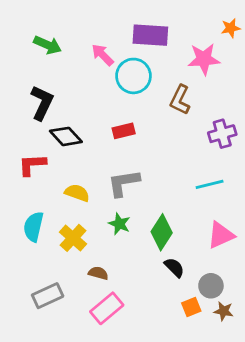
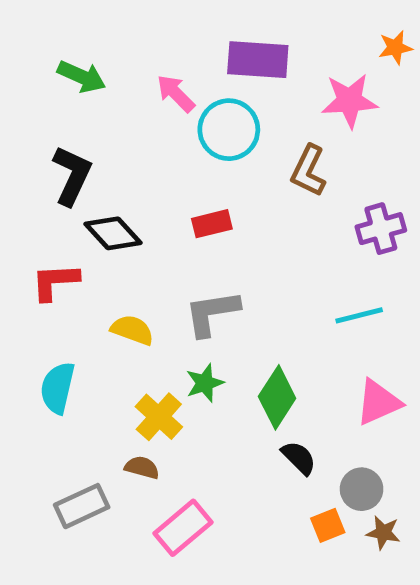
green star: (119, 224) -> (205, 383), turned 30
yellow cross: (73, 238) -> (159, 417), moved
brown semicircle: (98, 273) -> (142, 467), moved

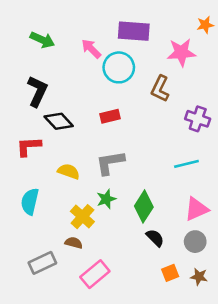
purple cross: (381, 229) -> (198, 119), turned 35
gray circle: (362, 489) -> (195, 242), moved

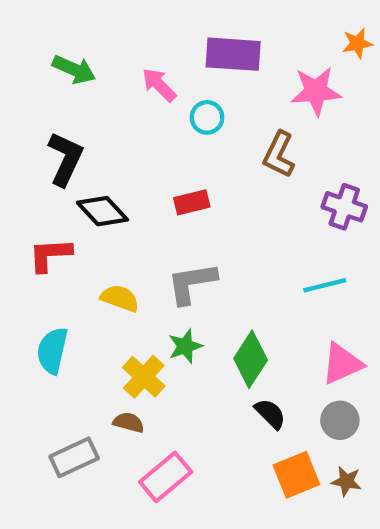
cyan circle: (119, 67) -> (207, 117), size x0.6
orange square: (170, 273) -> (296, 475), size x1.5

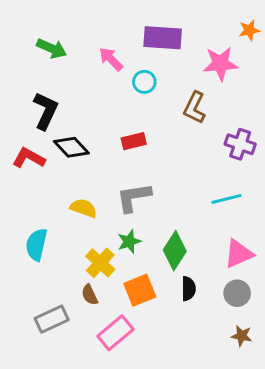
red L-shape: (50, 255) -> (29, 158), moved, turned 32
black semicircle: (270, 414) -> (188, 289), turned 45
brown semicircle: (129, 422) -> (90, 295), turned -130
orange square: (296, 475) -> (140, 290), moved

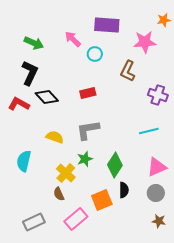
green arrow: (52, 48) -> (34, 43), moved
orange square: (140, 290) -> (102, 200), moved
gray rectangle: (52, 319) -> (34, 222), moved

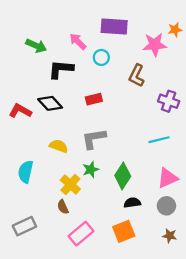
orange star: (164, 20) -> (175, 30), moved
black L-shape: (30, 73) -> (61, 69), moved, turned -110
black semicircle: (124, 190) -> (132, 203), turned -98
orange square: (102, 200) -> (124, 231), moved
gray rectangle: (34, 222) -> (24, 226), moved

